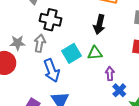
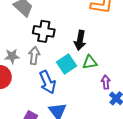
black arrow: (99, 24) -> (80, 40), moved

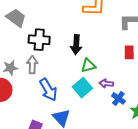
cyan square: (66, 64) -> (82, 88), moved
purple arrow: (106, 82) -> (106, 83), turned -72

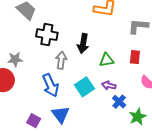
gray arrow: (32, 65) -> (61, 60), moved
green triangle: (88, 66) -> (106, 60), moved

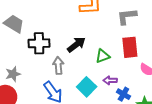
black arrow: (83, 43) -> (76, 45), turned -126
red rectangle: (135, 57) -> (130, 47), size x1.5

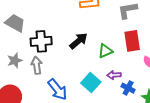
gray arrow: (58, 65) -> (37, 65), moved
gray star: (13, 74) -> (15, 60), moved

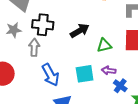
gray star: (15, 60) -> (14, 30), moved
cyan square: (91, 82) -> (85, 74), turned 30

